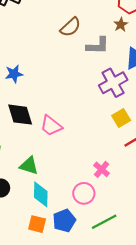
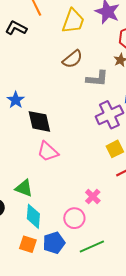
blue star: (14, 74) -> (16, 100), turned -30
black diamond: (20, 115) -> (39, 121), moved

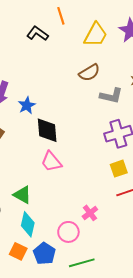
blue pentagon: (54, 243) -> (44, 254), turned -30

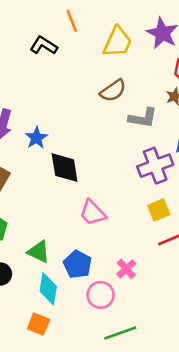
pink trapezoid: (51, 162) -> (93, 213), moved
blue pentagon: (44, 254) -> (78, 264), moved

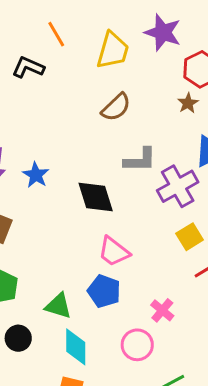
gray L-shape: (143, 118) -> (140, 160), moved
black diamond: (65, 168) -> (96, 197), moved
blue pentagon: (78, 264) -> (104, 291), moved

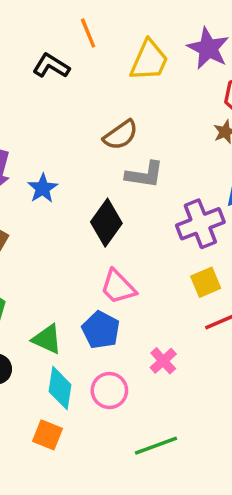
brown semicircle: (116, 107) -> (121, 135), moved
gray L-shape: (140, 160) -> (145, 175), moved
black diamond: (96, 197) -> (106, 223), turned 45
pink circle: (137, 345) -> (109, 390), moved

